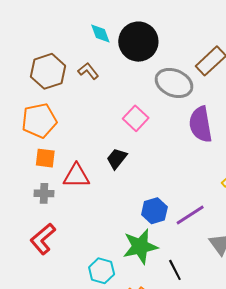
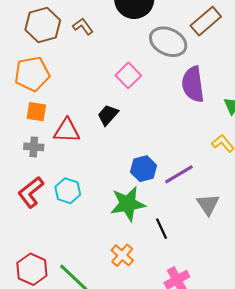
cyan hexagon: (102, 271) -> (68, 191), moved

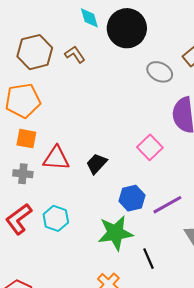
gray ellipse: (168, 42) -> (160, 72), size x0.7
pink square: (128, 75) -> (150, 147), moved
black trapezoid: (108, 115) -> (97, 164), moved

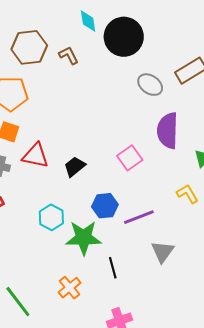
cyan hexagon: (56, 218) -> (51, 217), moved

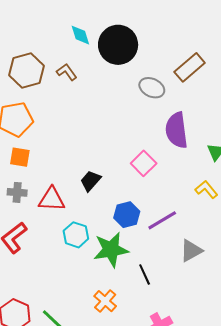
red triangle: (35, 156) -> (52, 199), moved
gray triangle: (163, 252) -> (191, 251), turned 35

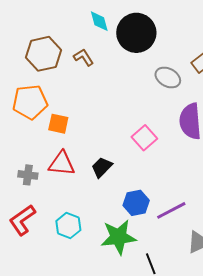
orange square: (20, 157) -> (58, 124), moved
pink square: (144, 163) -> (144, 138), moved
red triangle: (52, 199) -> (62, 164), moved
cyan hexagon: (76, 235) -> (68, 226), moved

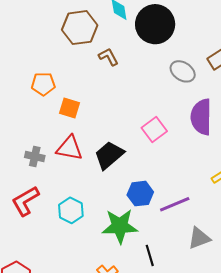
brown hexagon: (44, 54) -> (80, 28), moved
brown L-shape: (84, 57) -> (108, 57), moved
orange pentagon: (30, 102) -> (43, 84), size x0.7
black trapezoid: (102, 167) -> (109, 155), size x1.4

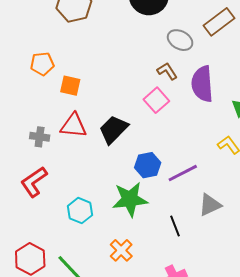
brown L-shape: (108, 57) -> (167, 71), moved
cyan hexagon: (71, 210) -> (80, 211), moved
black line: (150, 255) -> (175, 226), moved

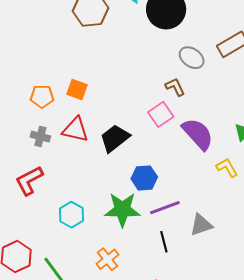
orange pentagon: (42, 64) -> (42, 96), moved
purple semicircle: (202, 84) -> (198, 134), moved, turned 135
purple line: (183, 173) -> (165, 208), moved

